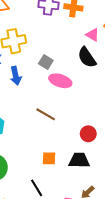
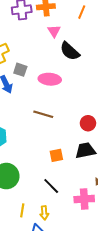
pink triangle: (93, 35) -> (54, 31), moved, turned 40
gray square: (46, 62) -> (20, 70), moved

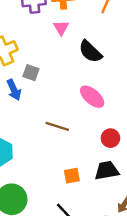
pink triangle: (54, 31) -> (61, 28), moved
pink ellipse: (50, 79) -> (92, 97), moved, turned 35

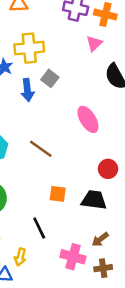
pink ellipse: (92, 97) -> (88, 119), moved
brown line: (57, 126) -> (41, 149), moved

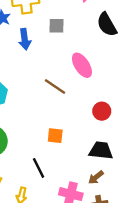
gray square: (50, 78) -> (56, 26), moved, turned -35
brown line: (41, 149) -> (55, 87), moved
black trapezoid: (94, 200) -> (101, 151), moved

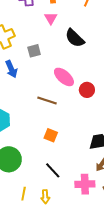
red circle: (102, 111) -> (87, 90), moved
orange square: (55, 136) -> (51, 135), moved, turned 32

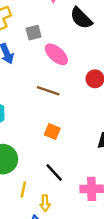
pink ellipse: (64, 77) -> (56, 54), moved
yellow line: (24, 194) -> (23, 189), moved

